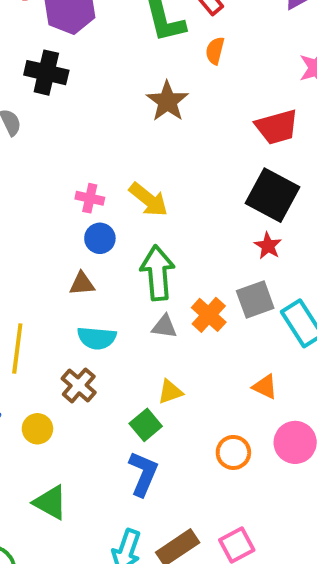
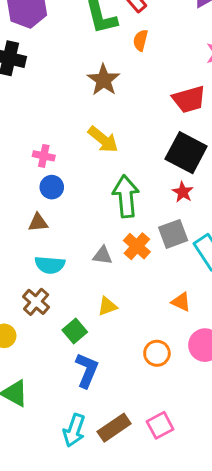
yellow arrow: (149, 200) -> (103, 139), moved
green arrow: (158, 273) -> (126, 196), moved
green square: (146, 425) -> (75, 331), moved

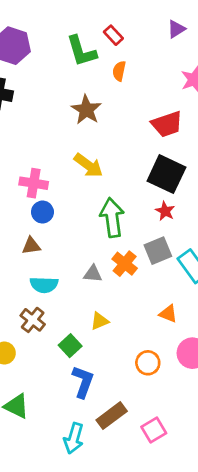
pink cross: (44, 156) -> (34, 183), size x1.4
brown rectangle: (114, 428) -> (112, 416), moved

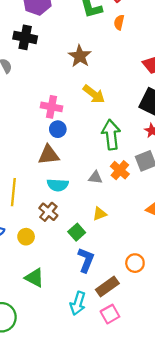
brown star: (86, 110) -> (80, 56), moved
brown triangle: (31, 246) -> (49, 155), size x1.5
orange circle: (148, 363) -> (135, 263), moved
pink square: (154, 430) -> (110, 314), moved

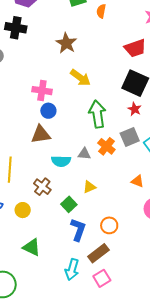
cyan semicircle: (58, 185) -> (61, 161), moved
orange circle: (135, 263) -> (109, 225), moved

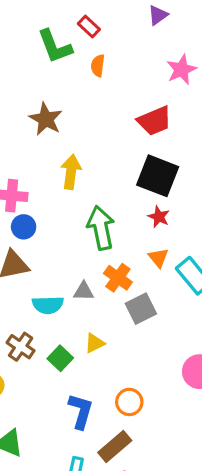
yellow arrow: (80, 78) -> (71, 172), turned -115
gray square: (130, 137) -> (141, 309), moved
orange triangle: (137, 181) -> (158, 258), moved, turned 32
green square: (69, 204) -> (60, 358), moved

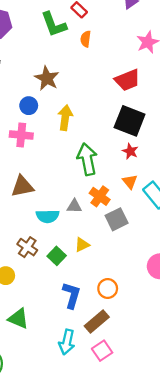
blue circle: (24, 227) -> (29, 106), moved

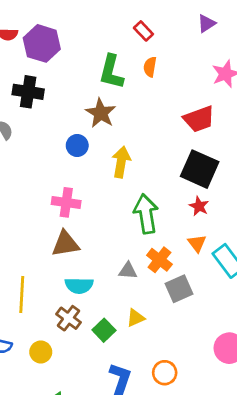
green L-shape: (54, 24) -> (111, 72), moved, turned 32
pink cross: (21, 135) -> (66, 202), moved
cyan semicircle: (48, 216) -> (79, 286), moved

